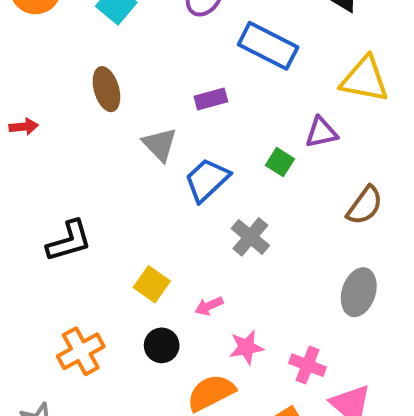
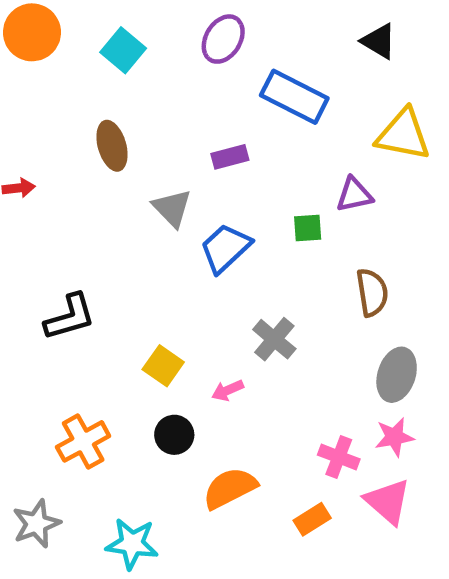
green square: (280, 162) -> (308, 228), turned -36
brown semicircle: (365, 205) -> (372, 292), moved, turned -45
gray cross: (250, 237) -> (274, 339), moved
pink star: (246, 347) -> (394, 437), moved

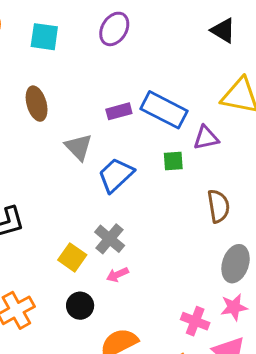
cyan square: (123, 50) -> (44, 37), turned -32
blue rectangle: (294, 97) -> (164, 110), moved
gray cross: (274, 339) -> (110, 239), moved

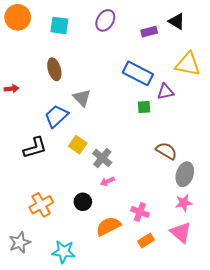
purple rectangle: (119, 111) -> (149, 32), moved
blue trapezoid: (116, 175) -> (56, 116), moved
brown semicircle: (218, 206) -> (166, 151), moved, turned -50
yellow square: (72, 257) -> (78, 145), moved
pink cross: (195, 321) -> (140, 212), moved

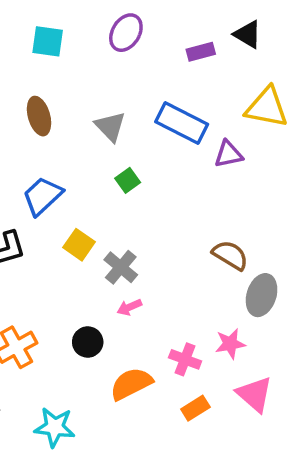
gray triangle: (82, 98) -> (110, 126), moved
green square: (144, 107) -> (128, 180), moved, turned -32
pink star: (184, 203) -> (230, 344), moved

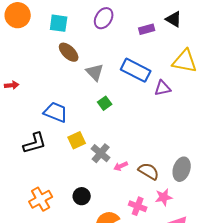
brown ellipse: (39, 116) -> (69, 52), moved, turned -30
blue trapezoid: (42, 196) -> (56, 112), turned 65
yellow square: (79, 245) -> (77, 140), turned 30
brown semicircle: (230, 255) -> (149, 171), moved
pink arrow: (129, 307) -> (121, 166), moved

